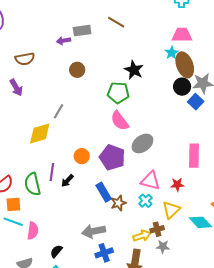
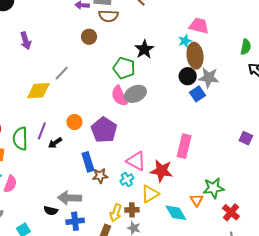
brown semicircle: (25, 59) -> (108, 16), moved
gray ellipse: (142, 143) -> (135, 94), moved
red star: (177, 185) -> (162, 171), size x1.6
yellow arrow: (142, 236) -> (116, 213), turned 114
black semicircle: (56, 251) -> (51, 211), moved, turned -128

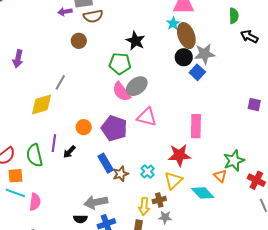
purple arrow: (26, 41) -> (18, 59), turned 42
pink triangle: (136, 161) -> (147, 117), moved

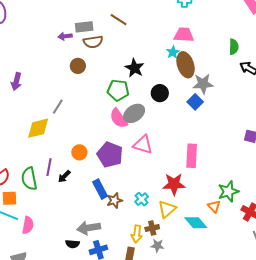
black circle: (184, 57) -> (160, 93), moved

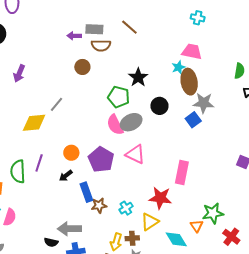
black arrow: (64, 176) -> (66, 176), moved

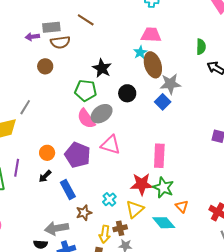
brown star: (99, 205) -> (84, 213), moved
green star: (213, 213) -> (163, 188), moved, turned -30

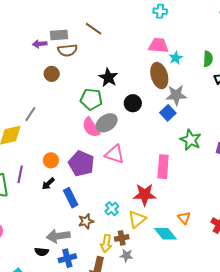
cyan star: (140, 52) -> (176, 58), moved
green star: (163, 188) -> (191, 140), moved

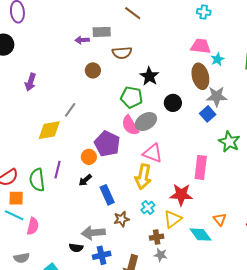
brown line: (93, 29) -> (133, 13), moved
brown semicircle: (67, 50) -> (122, 53), moved
purple pentagon: (81, 163) -> (107, 144), moved
yellow arrow: (106, 243) -> (143, 177), moved, size x1.4

